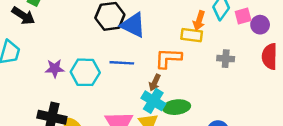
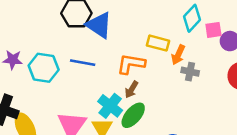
orange arrow: (199, 21) -> (178, 55), moved
brown arrow: (155, 83) -> (131, 89), moved
green ellipse: (176, 107) -> (133, 115), turned -50

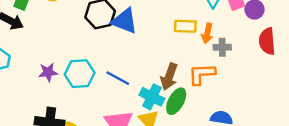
blue line: (83, 63) -> (118, 78), moved, turned 30
orange L-shape: (131, 64) -> (202, 74), moved
brown arrow: (131, 89) -> (169, 77), size x1.5

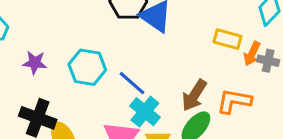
gray cross: (222, 47) -> (268, 61), moved
purple star: (48, 72) -> (35, 63), moved
cyan cross: (152, 97) -> (145, 112), moved

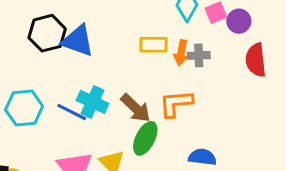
brown arrow: (194, 95) -> (136, 108), turned -64
cyan cross: (145, 112) -> (92, 102), moved

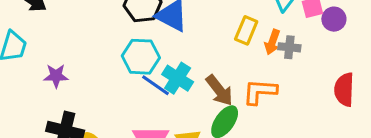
yellow rectangle: (154, 45) -> (246, 30), turned -76
red semicircle: (256, 60) -> (344, 90), moved
cyan hexagon: (24, 108) -> (141, 57), moved

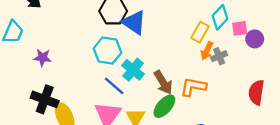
yellow rectangle: (246, 30) -> (200, 32), moved
gray cross: (289, 47) -> (219, 56), turned -35
blue line: (156, 85) -> (114, 86), moved

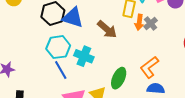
brown arrow: (163, 82) -> (107, 29), moved
blue line: (114, 86) -> (61, 70), moved, turned 36
orange L-shape: (193, 87) -> (149, 67), moved, turned -30

